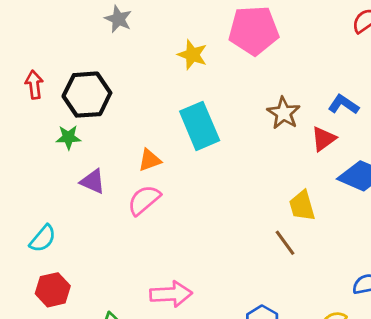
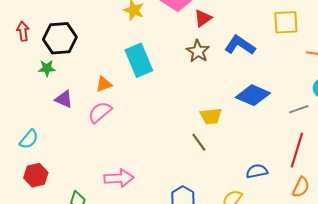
blue L-shape: (343, 105) -> (240, 45), size x1.4
red triangle: (323, 139) -> (203, 18), moved
yellow trapezoid: (302, 206) -> (211, 116), turned -80

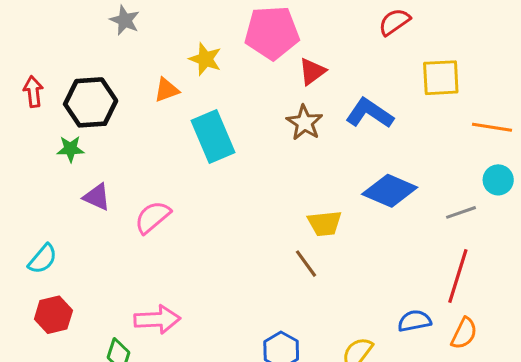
orange triangle: (104, 84) -> (167, 90), moved
blue semicircle: (257, 171) -> (414, 321), moved
pink arrow: (119, 178) -> (157, 319), moved

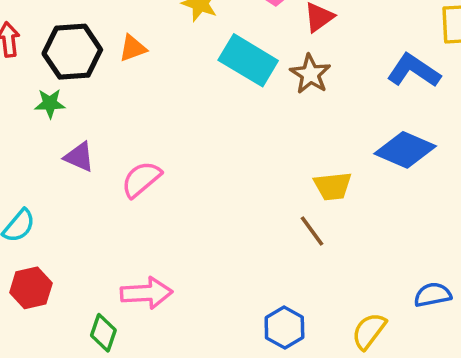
orange triangle: (167, 90) -> (133, 48), moved
blue L-shape: (370, 113) -> (414, 71), moved
cyan rectangle: (213, 137) -> (248, 60), moved, turned -36

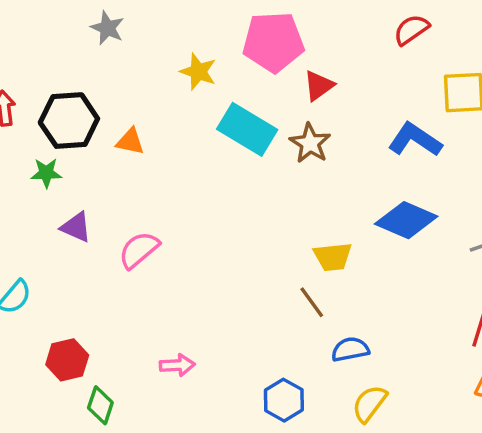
orange triangle: (133, 48) -> (130, 142), moved, turned 32
red hexagon: (31, 288) -> (67, 360), moved
pink arrow: (146, 293) -> (177, 365), moved, size x0.7
blue semicircle: (433, 295) -> (350, 349), moved

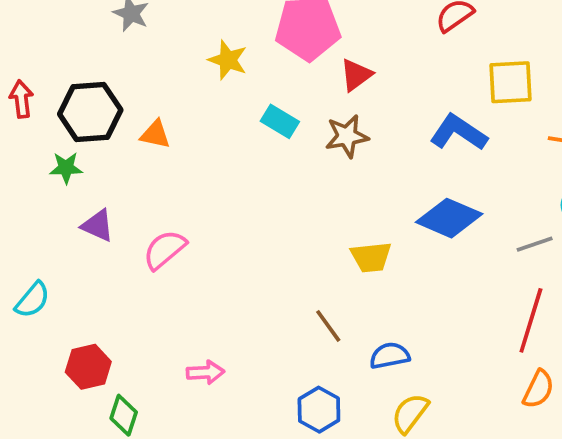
cyan rectangle: (247, 129) -> (280, 121), size x0.6
brown star: (310, 143) -> (347, 136), turned 30
brown line: (312, 302) -> (328, 326), moved

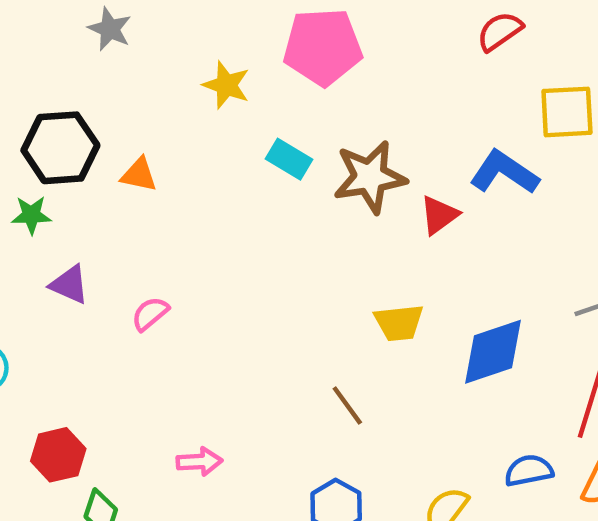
red triangle: (356, 75) -> (439, 215), moved
brown star: (347, 136) -> (370, 177), size x1.4
blue diamond: (449, 218) -> (493, 352), moved, turned -42
pink semicircle: (165, 250) -> (150, 314), size x0.7
blue semicircle: (390, 356) -> (529, 471), moved

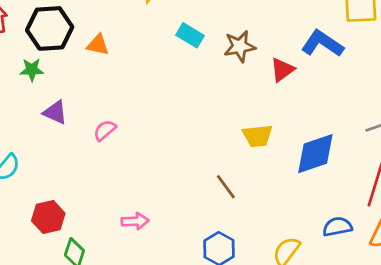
brown star: (370, 177) -> (240, 46), size x0.7

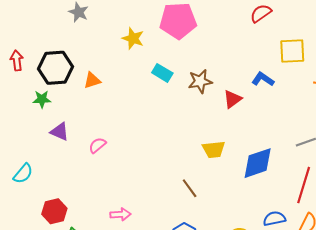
blue L-shape: (322, 44) -> (263, 79), size x0.7
orange triangle: (98, 45) -> (92, 80), turned -30

